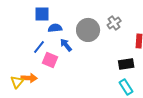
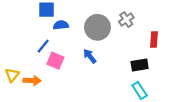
blue arrow: (66, 45) -> (90, 56), moved
yellow triangle: (17, 82) -> (12, 75), moved

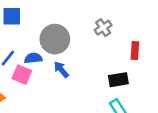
blue semicircle: (61, 25) -> (33, 58), moved
gray circle: (97, 27) -> (55, 39), moved

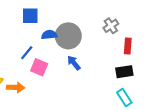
red rectangle: (135, 50) -> (128, 46), moved
blue semicircle: (33, 58) -> (49, 35), moved

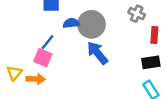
gray cross: (111, 26) -> (137, 14), turned -32
blue arrow: (74, 63) -> (97, 53), size x1.5
pink square: (39, 67) -> (43, 58), moved

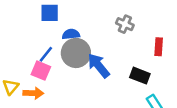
gray cross: (137, 14) -> (125, 24), moved
gray circle: (91, 24) -> (76, 53), moved
black rectangle: (151, 62) -> (140, 76), moved, turned 30

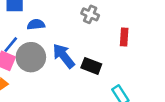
gray circle: (76, 53) -> (31, 57), moved
black rectangle: (140, 76) -> (91, 66), moved

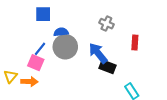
blue arrow: (64, 56) -> (98, 53), moved
gray circle: (31, 57) -> (65, 47), moved

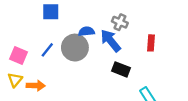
blue semicircle: (61, 32) -> (86, 31), moved
blue arrow: (98, 53) -> (111, 41), moved
pink square: (36, 63) -> (18, 56), moved

